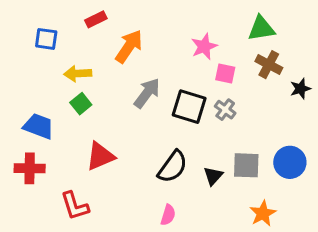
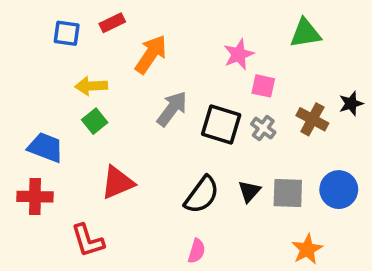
blue square: (46, 39) -> (67, 33), moved
brown cross: (269, 65) -> (312, 119), moved
black triangle: (213, 176) -> (249, 191), moved

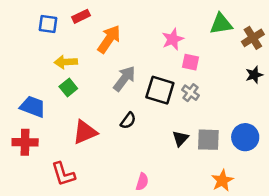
brown cross: (312, 119) -> (253, 38), moved, turned 30
black semicircle: (202, 195) -> (128, 121), moved, size x0.6

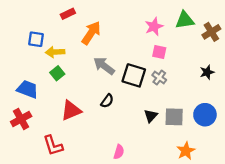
blue square: (48, 24) -> (36, 39), moved
pink star: (173, 39) -> (154, 26), moved
black star: (254, 75) -> (207, 72), moved
gray arrow: (124, 79) -> (104, 66), turned -90
red cross: (25, 142) -> (21, 119), turned -30

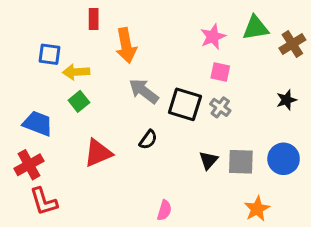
red rectangle: (68, 14) -> (94, 19), turned -64
orange arrow: (91, 33) -> (126, 45), turned 135
red L-shape: (53, 146) -> (44, 201), moved

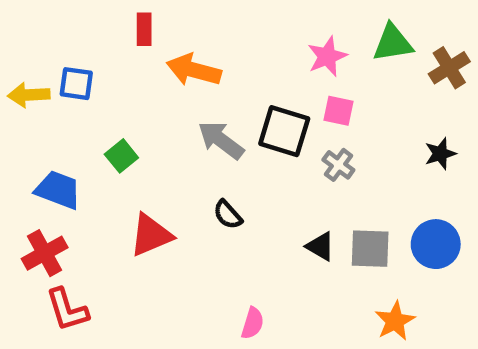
orange arrow: (126, 45) -> (194, 70), turned 116
yellow arrow: (76, 72) -> (29, 95), moved
black square: (185, 104) -> (284, 131), moved
black semicircle: (148, 140) -> (228, 215), turned 102
black triangle: (208, 160) -> (320, 246), turned -42

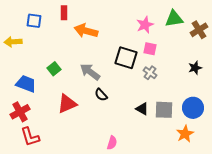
blue square: (76, 84) -> (34, 21), moved
gray arrow: (221, 140) -> (90, 72), moved
orange star: (395, 321) -> (185, 134), moved

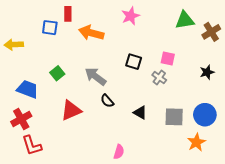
blue square: (34, 21) -> (50, 28), moved
pink star: (145, 25) -> (131, 16), moved
pink square: (150, 49) -> (168, 58), moved
black square: (126, 58) -> (134, 62), size x0.7
black triangle: (142, 109) -> (140, 113), moved

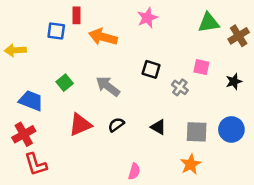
pink square: (168, 58) -> (201, 67), moved
black semicircle: (107, 101) -> (116, 125), moved, turned 96
orange star: (196, 142) -> (191, 164), moved

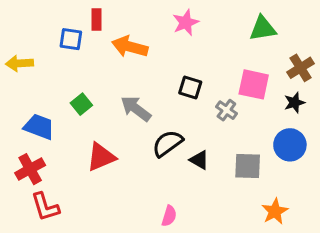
brown cross: (239, 36) -> (301, 68), moved
pink square: (201, 67) -> (254, 84), size x1.5
black semicircle: (116, 125) -> (168, 143), moved, size x1.5
blue circle: (231, 129) -> (290, 145), moved
orange star: (191, 164) -> (275, 211), moved

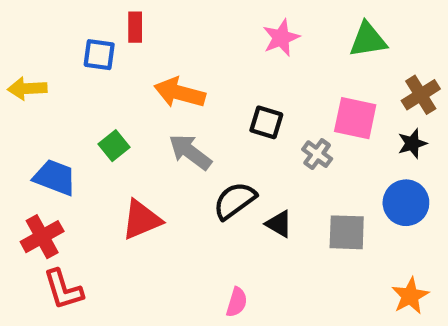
pink star: (186, 22) -> (281, 38), moved
orange arrow: (130, 47) -> (180, 93), moved
orange star: (275, 211) -> (410, 296), moved

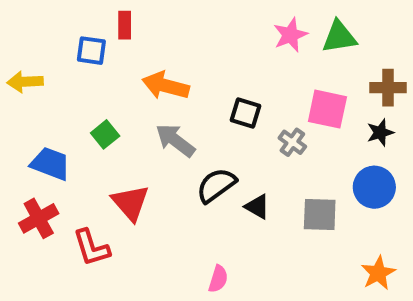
pink star: (281, 38) -> (290, 35), moved
brown cross: (421, 95) -> (388, 88), turned 32
red triangle: (141, 220) -> (130, 203), turned -48
red L-shape: (63, 289) -> (91, 248), moved

